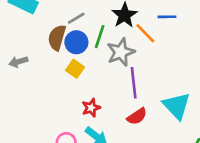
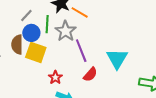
brown semicircle: (57, 38) -> (17, 45), moved
yellow square: (75, 69) -> (36, 52), size x1.5
cyan triangle: (177, 106) -> (117, 59), turned 30

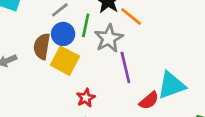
cyan triangle: (117, 59) -> (171, 85), turned 30
red semicircle: (90, 74) -> (149, 101), moved

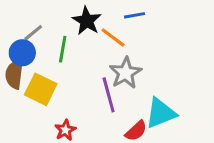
blue circle: (63, 34) -> (22, 53), moved
gray star: (109, 38) -> (125, 73), moved

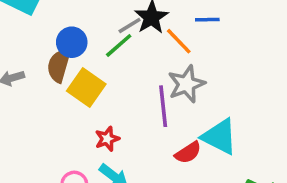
gray line: (33, 33) -> (130, 26), moved
green line: (63, 49) -> (119, 45), turned 30
cyan triangle: (161, 113) -> (220, 137), turned 40

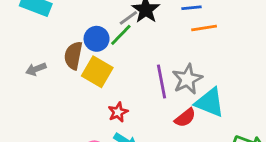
orange line: (179, 41) -> (204, 28), moved, turned -50
blue circle: (72, 42) -> (97, 39), moved
gray star: (186, 84) -> (187, 79), moved

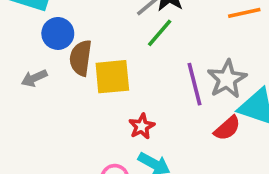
green line: (121, 35) -> (160, 33), moved
blue circle: (97, 39) -> (58, 33), moved
yellow square: (97, 72) -> (112, 77), turned -32

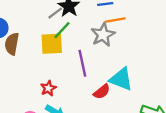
yellow square: (112, 77) -> (52, 44), moved
gray star: (227, 79) -> (103, 35), moved

